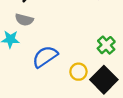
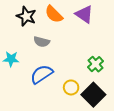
gray semicircle: (24, 20) -> (42, 42), moved

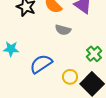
gray semicircle: (42, 42) -> (63, 30), moved

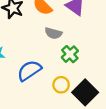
green cross: (94, 54) -> (70, 54), moved

